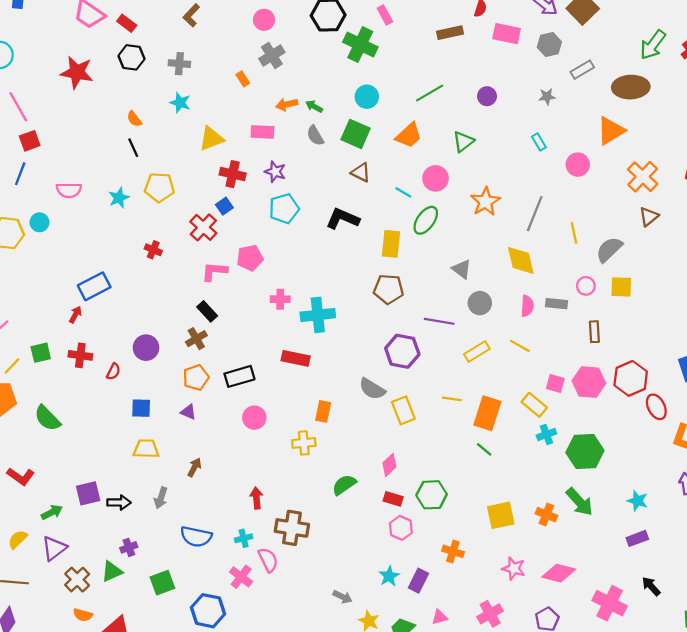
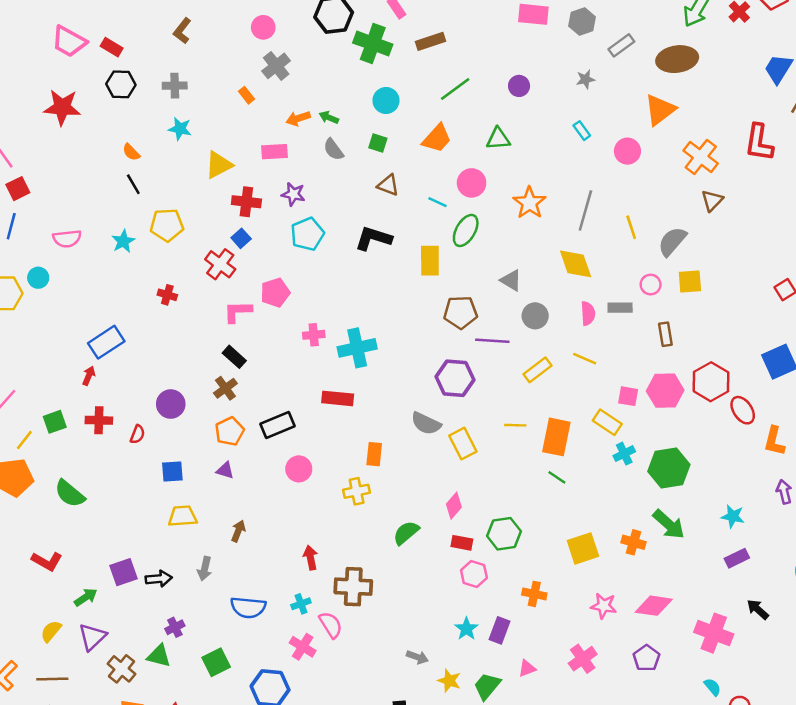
brown rectangle: (450, 33) -> (430, 41), moved
green square: (356, 134) -> (378, 143), size x0.6
green triangle: (463, 142) -> (498, 139), turned 40
brown pentagon: (389, 289) -> (461, 312), moved
green triangle: (112, 572) -> (159, 656), turned 45

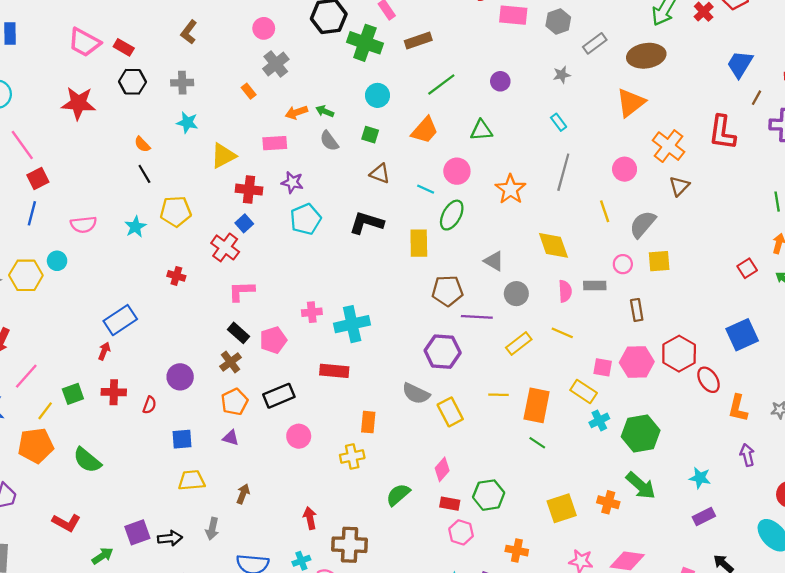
pink circle: (627, 151) -> (625, 169), moved
gray line: (585, 210) -> (563, 172), moved
pink pentagon: (275, 293) -> (273, 340), moved

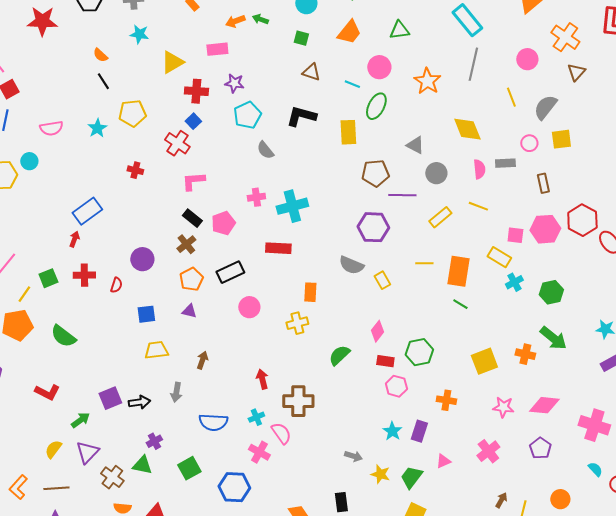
cyan rectangle: (559, 122) -> (467, 20), size x2.0
gray semicircle: (329, 141) -> (265, 150), moved
yellow rectangle: (450, 412) -> (382, 280), size x0.7
green hexagon: (641, 434) -> (551, 292), size x0.7

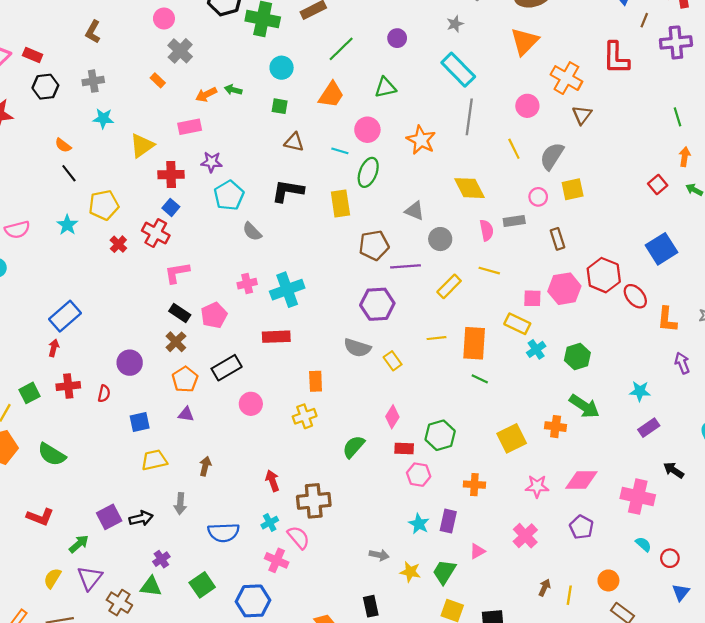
red cross: (135, 170) -> (118, 244), moved, turned 35

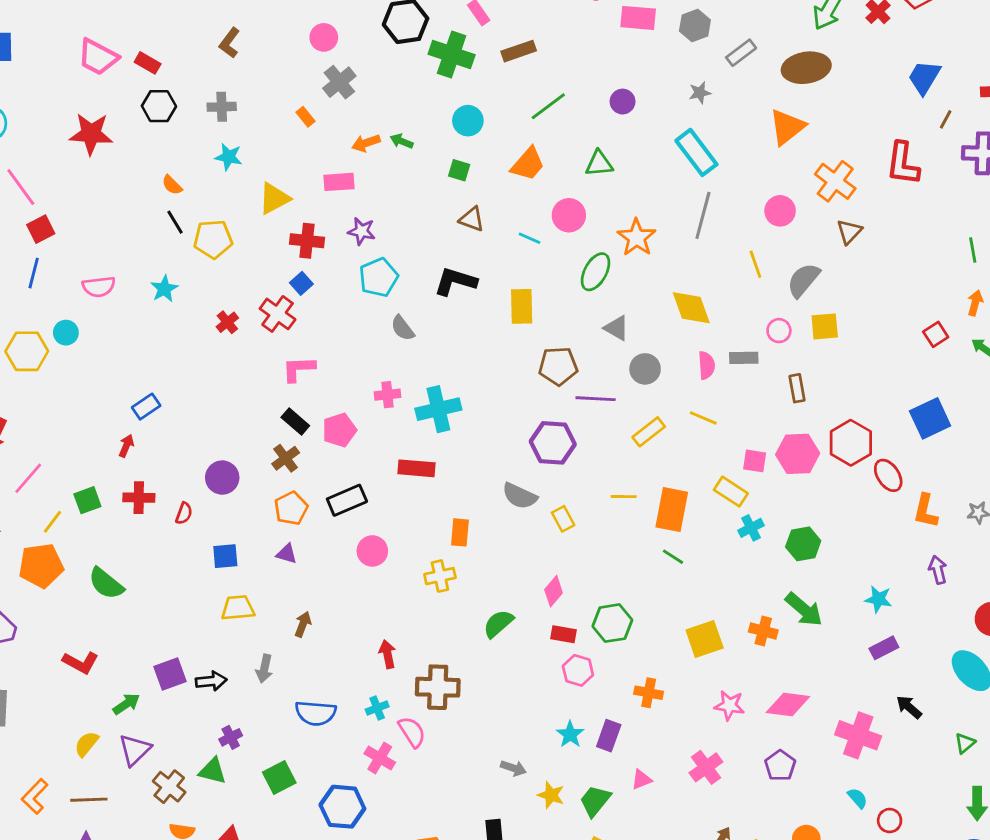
green ellipse: (368, 172) -> (596, 272), moved
yellow pentagon: (104, 205) -> (213, 239), moved
blue rectangle: (65, 316) -> (146, 407), size x0.7

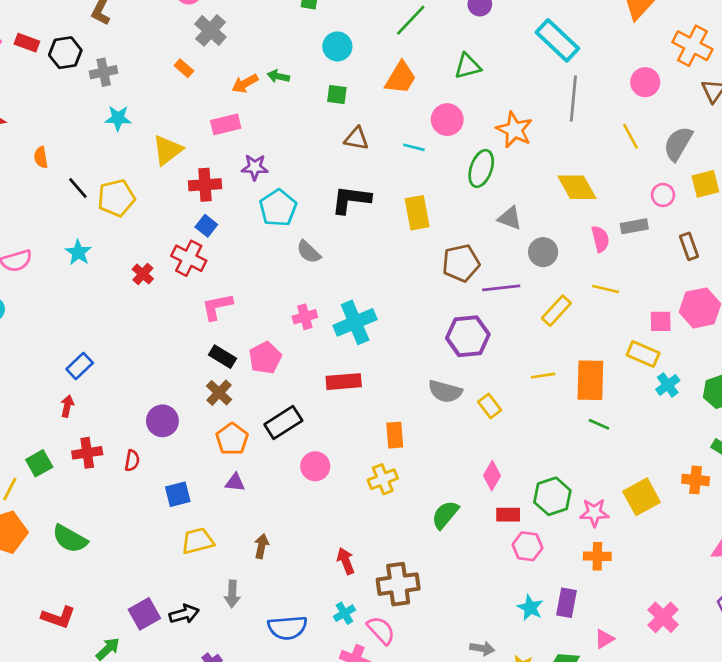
black hexagon: (159, 106) -> (65, 53), moved
orange semicircle: (172, 185) -> (41, 157), moved, turned 45
pink star: (729, 705) -> (594, 513), moved

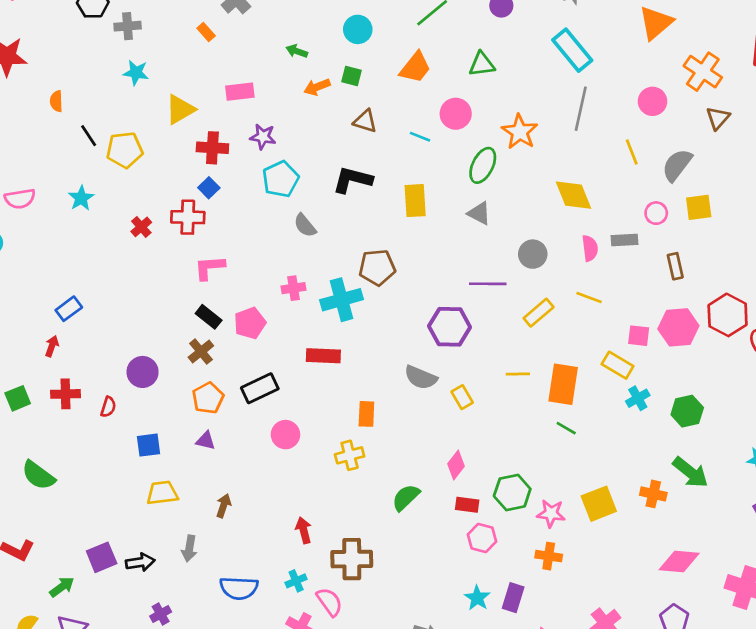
orange arrow: (245, 83) -> (317, 87), moved
gray triangle: (510, 218) -> (479, 213), moved
red cross: (189, 258) -> (188, 217), turned -32
brown pentagon: (461, 263) -> (377, 267), moved

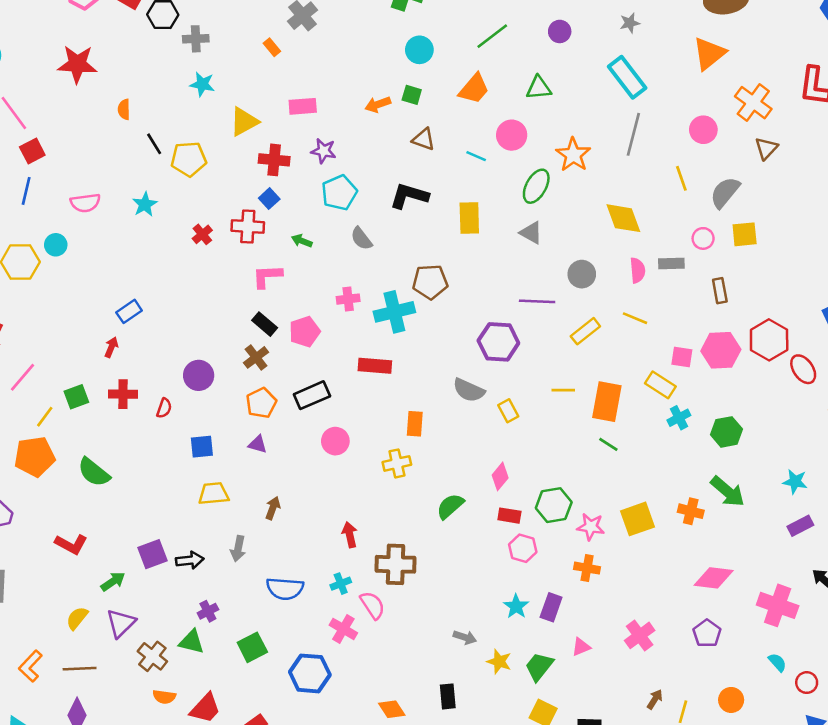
green arrow: (297, 51) -> (302, 241), moved

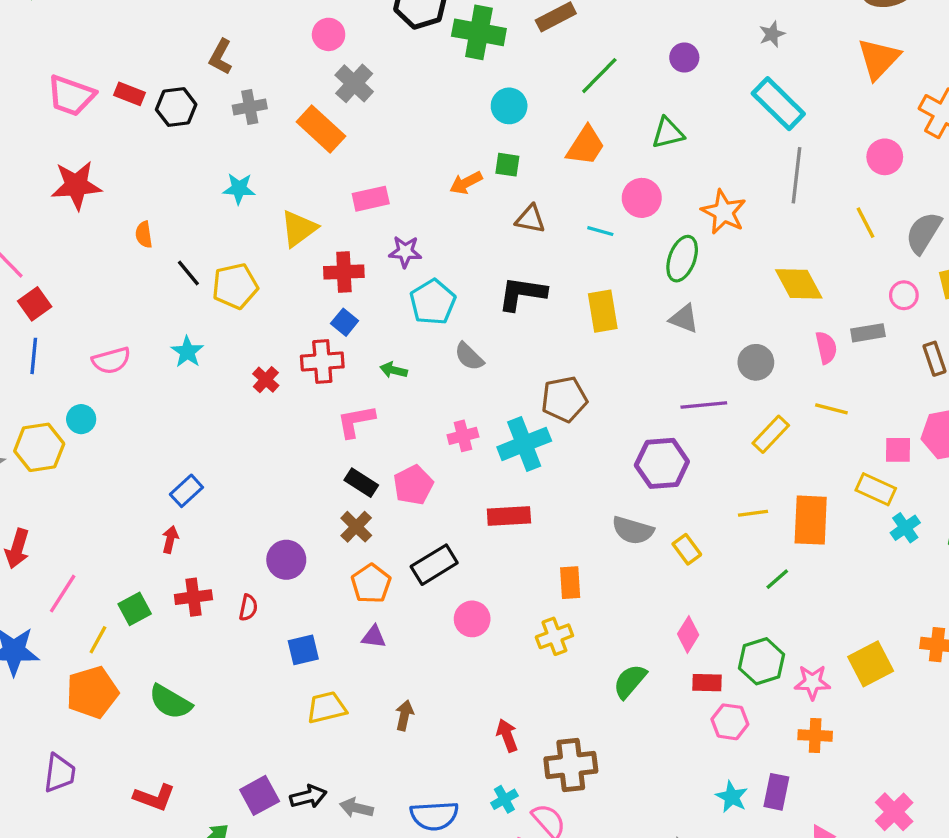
gray cross: (196, 39) -> (250, 107), moved
orange rectangle: (272, 47) -> (321, 129), size x2.0
green line: (608, 444) -> (777, 579), moved, turned -66
gray arrow: (238, 549) -> (356, 808), moved, turned 100

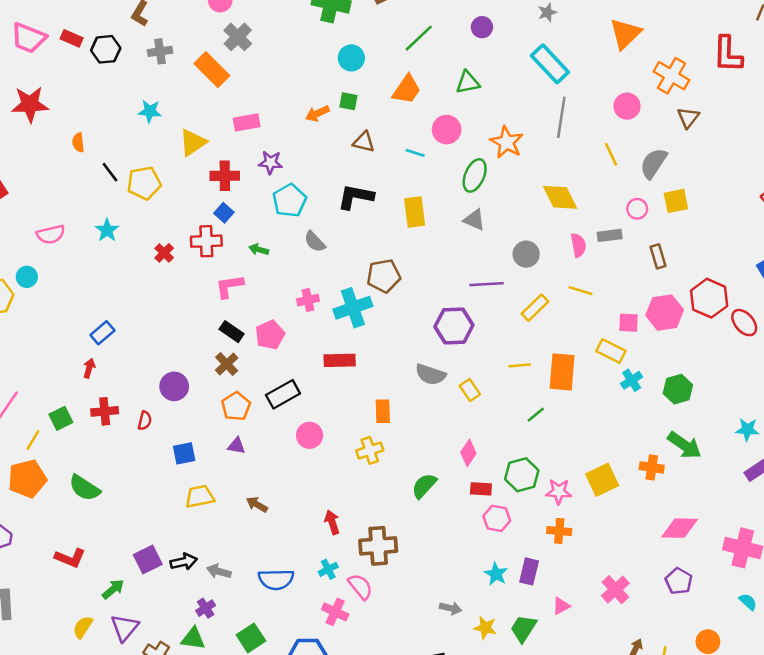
brown arrow: (404, 715) -> (257, 504), turned -75

